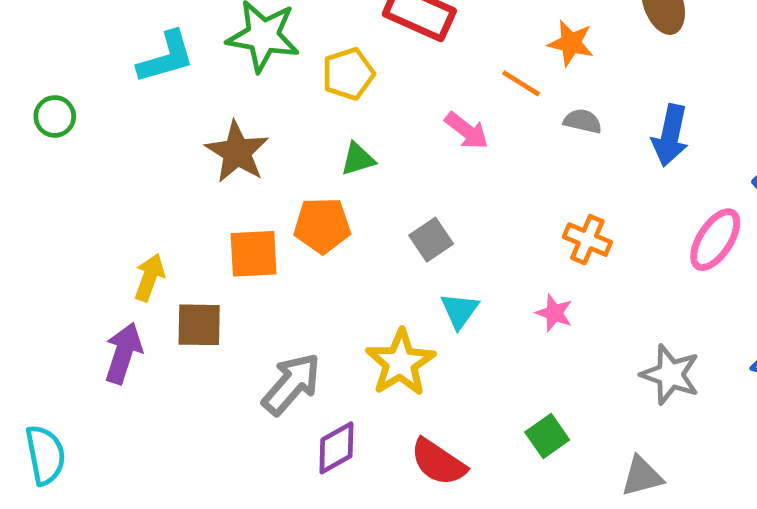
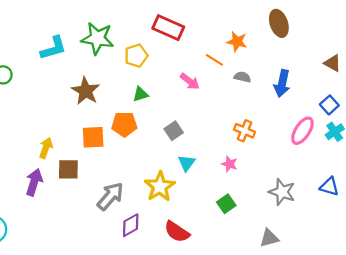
green square: (547, 436) -> (226, 204), moved

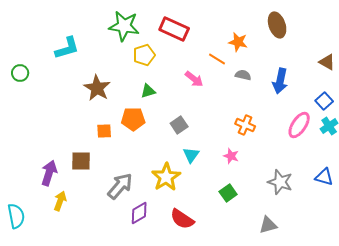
green star: (97, 38) -> (124, 26), moved
orange square: (93, 137) -> (104, 131), size x0.7
yellow arrow: (46, 148) -> (60, 201), moved

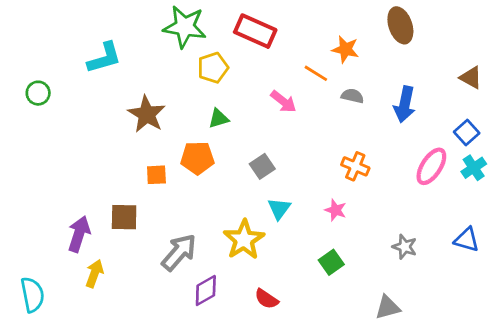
gray star: (280, 182) -> (405, 247), size x0.7
red semicircle: (182, 219) -> (266, 299), size x0.7

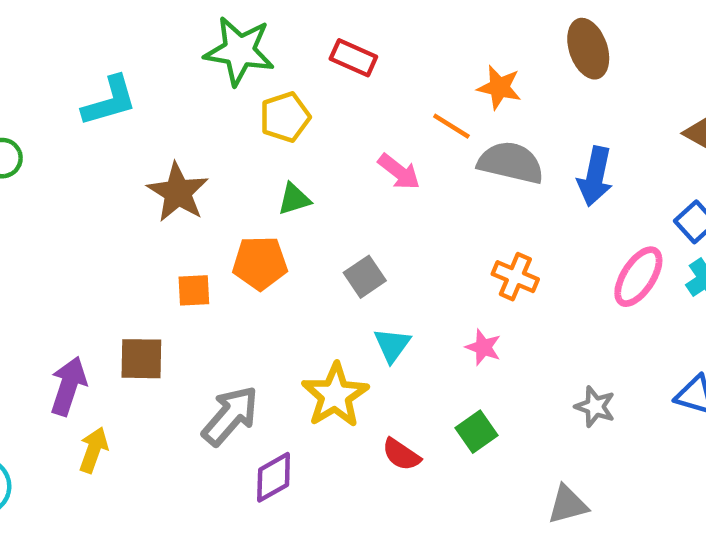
red rectangle: (255, 31) -> (353, 58), size x0.7
gray semicircle: (352, 96) -> (511, 163), size x1.8
red semicircle: (266, 299) -> (401, 454), moved

